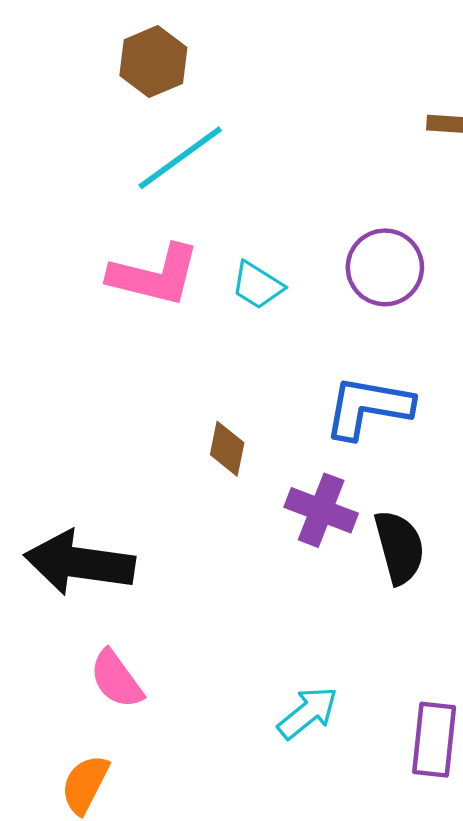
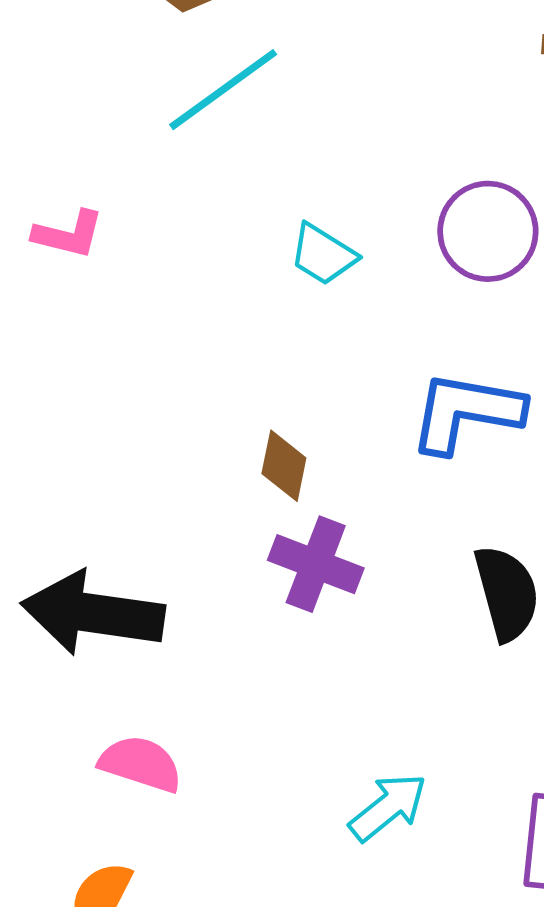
pink L-shape: (154, 275) -> (68, 234), moved, size x0.6
purple cross: (321, 510) -> (316, 564), moved
pink semicircle: (116, 679) -> (141, 764), turned 144

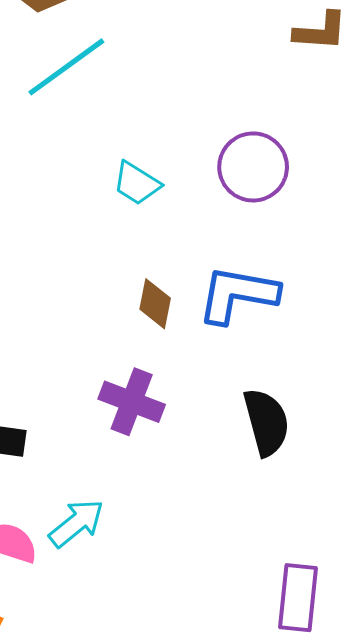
brown diamond: (284, 466) -> (155, 304), moved
cyan arrow: (388, 807) -> (77, 523), moved

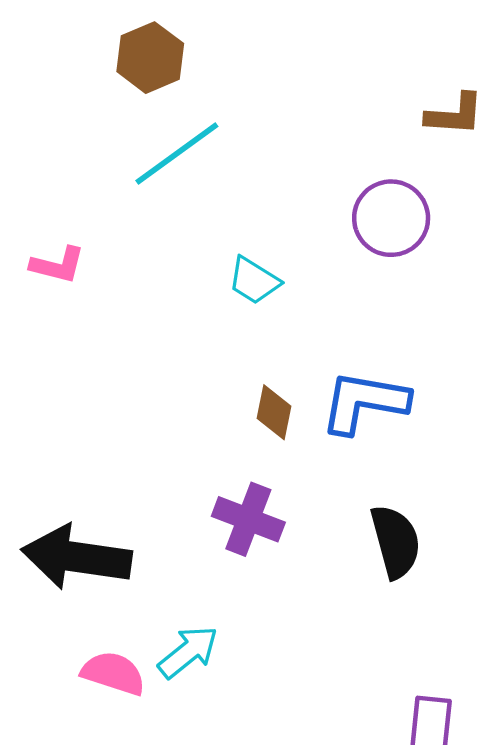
purple circle: (253, 167) -> (391, 218), moved

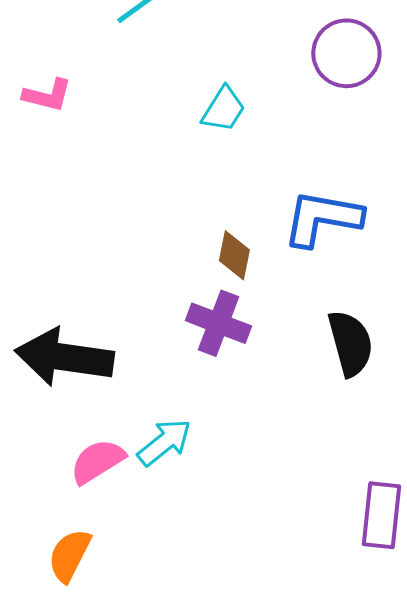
cyan trapezoid: (254, 281) -> (223, 109), turned -90
brown diamond: (274, 412) -> (234, 255), moved
pink semicircle: (113, 673) -> (97, 461), turned -50

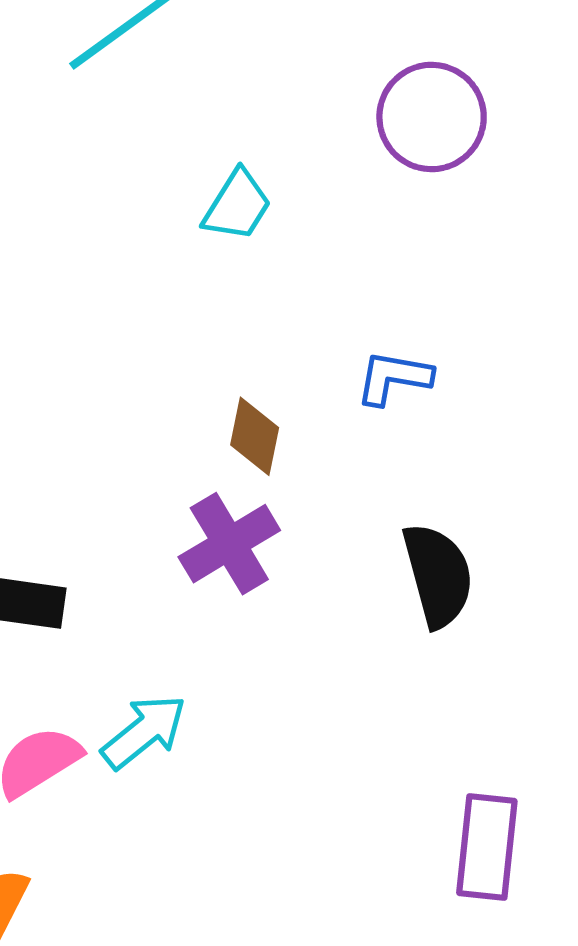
blue L-shape: (322, 218) -> (394, 378), size x0.6
purple cross: (218, 323) -> (229, 544), turned 38

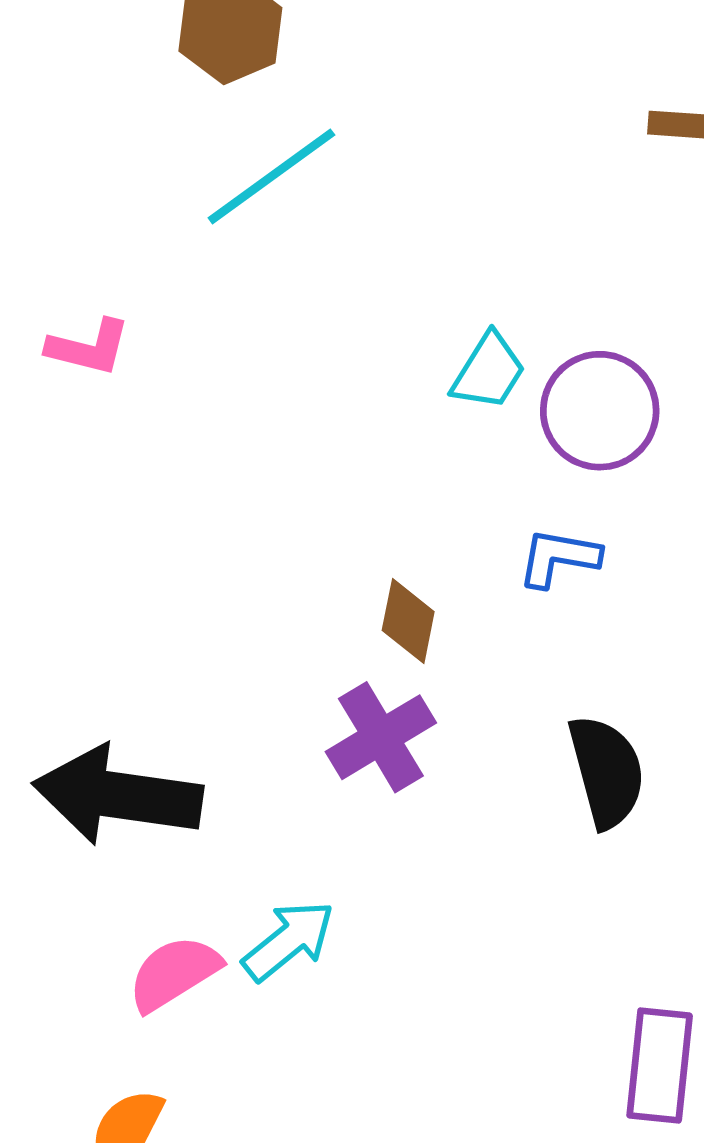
purple circle: (432, 117) -> (600, 411), moved
cyan trapezoid: (237, 205) -> (489, 371), moved

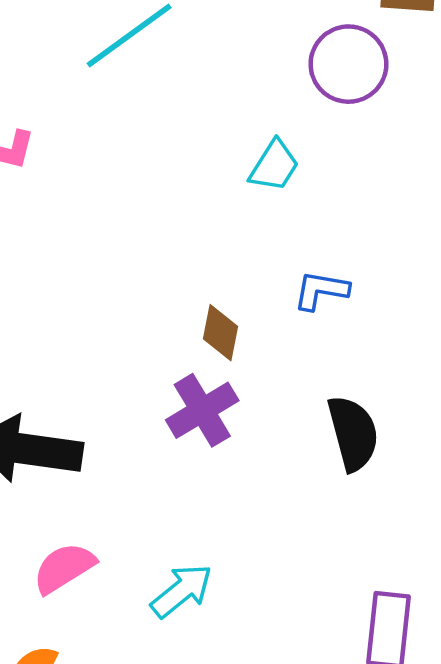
purple circle: (600, 411) -> (348, 64), moved
cyan arrow: (289, 941) -> (182, 591), moved

